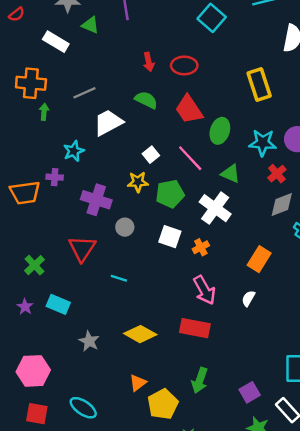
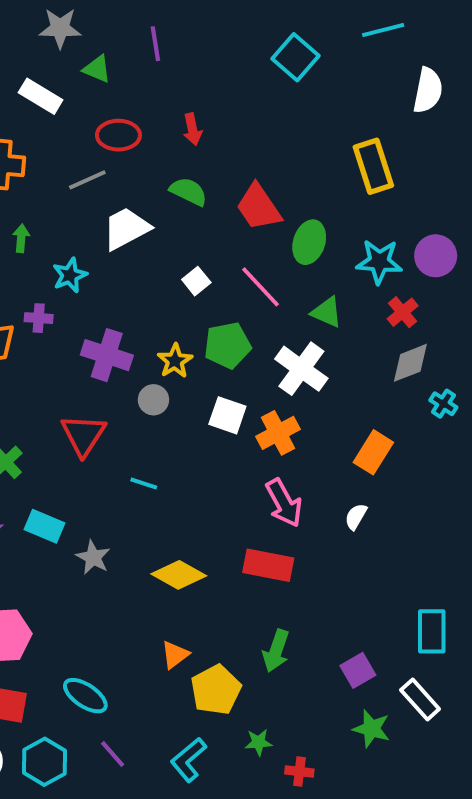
red ellipse: (184, 65) -> (118, 135), moved
green arrow: (44, 112) -> (21, 238), moved
yellow star: (138, 182) -> (175, 361), moved, turned -30
orange cross: (201, 247) -> (278, 433), size x1.5
gray star: (89, 341) -> (93, 557), moved

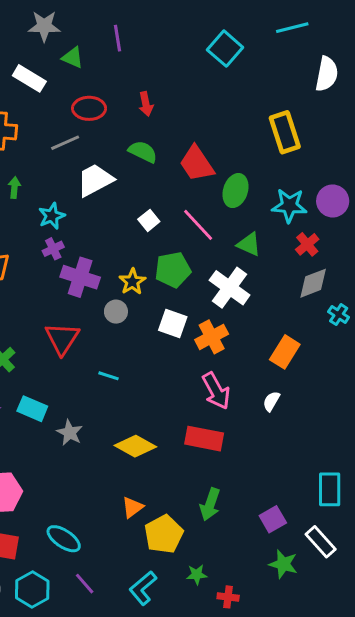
purple cross: (39, 318) -> (53, 249), moved, turned -30

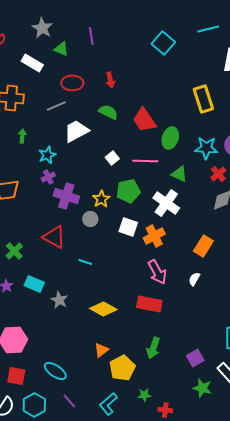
gray star: (44, 26) -> (42, 28), turned 30
pink line: (198, 225) -> (145, 161), turned -45
red triangle: (62, 338) -> (54, 237), turned -35

